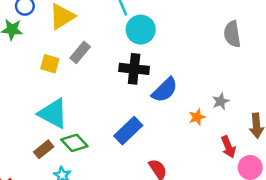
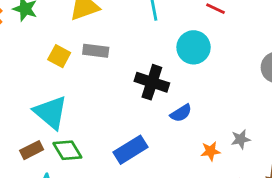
cyan circle: (141, 30) -> (194, 47), moved
gray rectangle: (80, 52) -> (96, 51), turned 45
blue semicircle: (165, 90) -> (181, 113), size x0.7

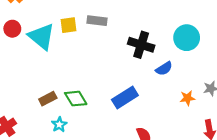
cyan circle: (194, 47) -> (187, 38), moved
yellow square: (59, 56) -> (69, 25), turned -35
cyan triangle: (51, 112) -> (42, 37), moved

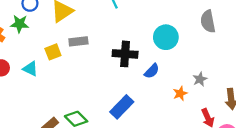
cyan triangle: (42, 37) -> (30, 69), size x0.6

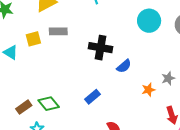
cyan circle: (166, 37) -> (149, 21), moved
blue rectangle: (122, 107) -> (92, 97), size x0.7

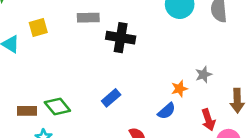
gray rectangle: (58, 31) -> (88, 18), moved
blue semicircle: (124, 66) -> (167, 111), moved
brown rectangle: (24, 107) -> (27, 111), turned 35

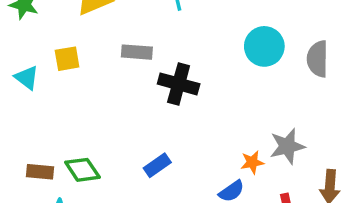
gray star: (203, 75) -> (287, 146), size x1.5

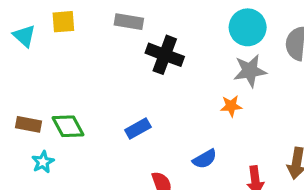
gray star: (287, 146) -> (250, 71), moved
orange star: (252, 162) -> (231, 106), moved

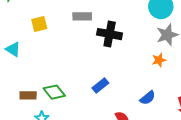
cyan triangle: (24, 36) -> (13, 49), moved

